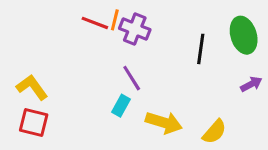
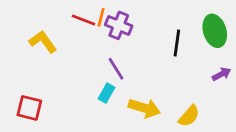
yellow L-shape: (32, 87) -> (43, 42), moved

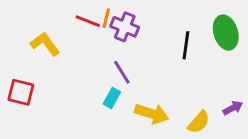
purple arrow: (222, 74) -> (233, 108), moved
red square: (29, 108) -> (21, 92), moved

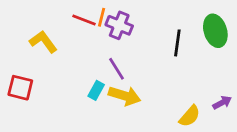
cyan rectangle: (112, 98) -> (96, 90), moved
yellow arrow: (152, 114) -> (125, 96), moved

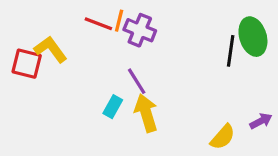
black line: (177, 43) -> (231, 51), moved
red square: (20, 88) -> (27, 64), moved
yellow arrow: (125, 96) -> (146, 113), turned -124

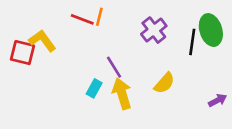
purple cross: (140, 30) -> (154, 30), moved, turned 30
yellow semicircle: (223, 137) -> (164, 83), moved

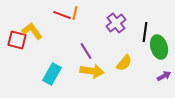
green ellipse: (211, 30) -> (159, 47), moved
cyan rectangle: (94, 88) -> (52, 74), moved, size x1.5
yellow arrow: (122, 94) -> (92, 71), turned 115

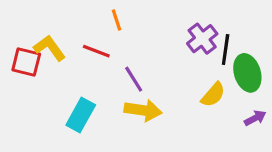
orange line: (75, 13) -> (117, 20), turned -32
red line: (62, 15) -> (96, 51), moved
purple cross: (116, 23) -> (202, 39), moved
yellow semicircle: (124, 63) -> (213, 95), moved

